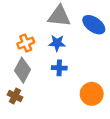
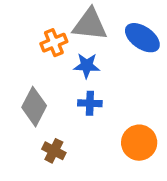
orange cross: (26, 43) -> (54, 43), moved
brown cross: (15, 96) -> (54, 151), moved

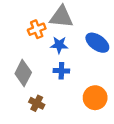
blue ellipse: (142, 38) -> (97, 43), moved

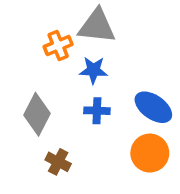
blue ellipse: (97, 43) -> (153, 107), moved

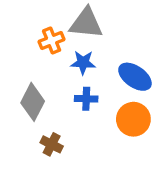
blue ellipse: (153, 107) -> (135, 77), moved
orange circle: (150, 153) -> (133, 119), moved

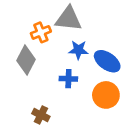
blue star: (83, 63) -> (78, 50), moved
gray diamond: (33, 102) -> (26, 60), moved

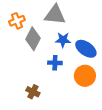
orange cross: (41, 32) -> (17, 21), moved
gray diamond: (26, 60) -> (33, 39), moved

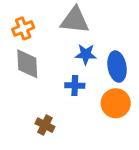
gray diamond: (33, 39) -> (27, 64), moved, turned -30
blue ellipse: (86, 49) -> (117, 67), turned 45

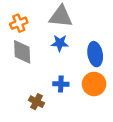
blue star: (86, 54) -> (60, 43), moved
blue cross: (75, 86) -> (61, 84), moved

